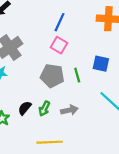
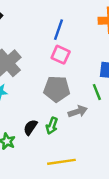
green line: (77, 75) -> (97, 92), moved
gray arrow: (69, 110) -> (78, 111), moved

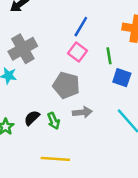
green line: (97, 92) -> (109, 56), moved
green arrow: (52, 126) -> (54, 121), turned -56

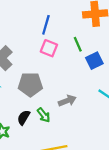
blue square: (122, 78) -> (94, 61), turned -30
gray pentagon: (66, 85) -> (30, 84), moved

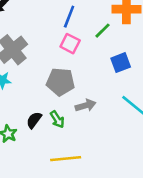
green line: (78, 44) -> (103, 31), moved, turned 64
gray pentagon: (30, 84) -> (60, 82), moved

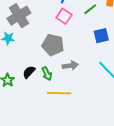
yellow line: (66, 159) -> (59, 93), moved

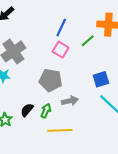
blue square: (101, 36) -> (101, 79), moved
green arrow: (47, 74) -> (46, 111), turned -128

